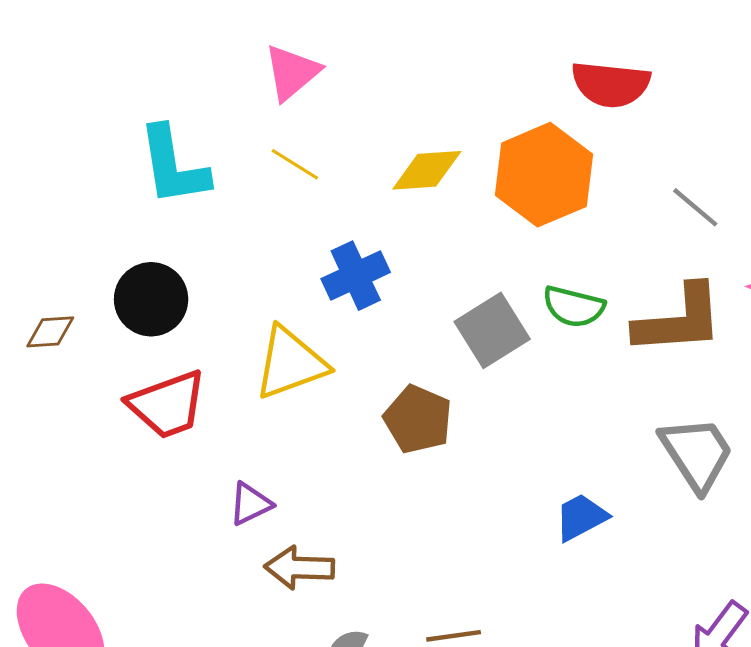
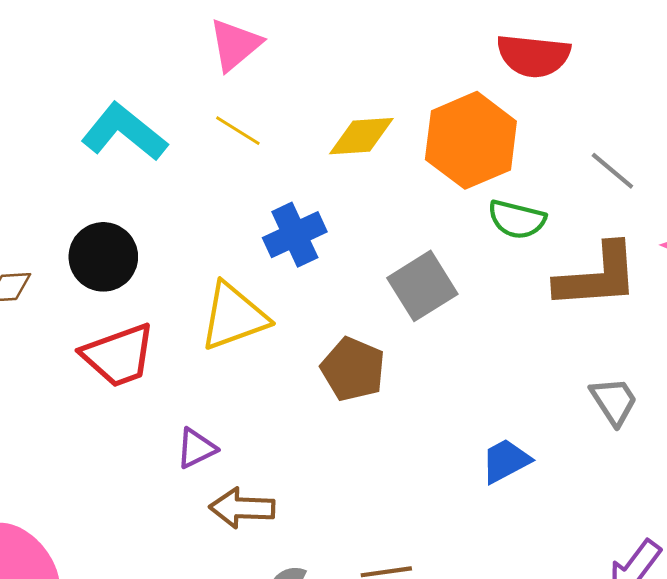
cyan L-shape: (173, 166) -> (124, 132), turned 138
green semicircle: (574, 307) -> (517, 219), moved
gray trapezoid: (697, 453) -> (614, 401), size x0.7

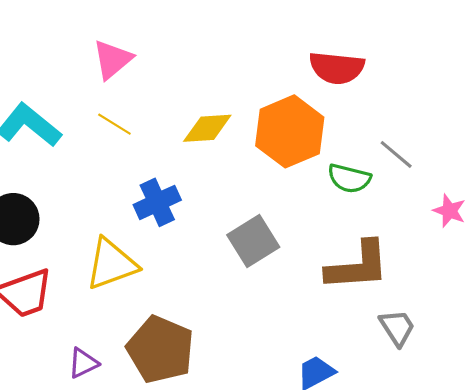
green semicircle: (517, 219) -> (349, 178), moved
brown L-shape: (597, 276) -> (358, 266), moved
brown pentagon: (353, 369) -> (160, 350), moved, size x1.4

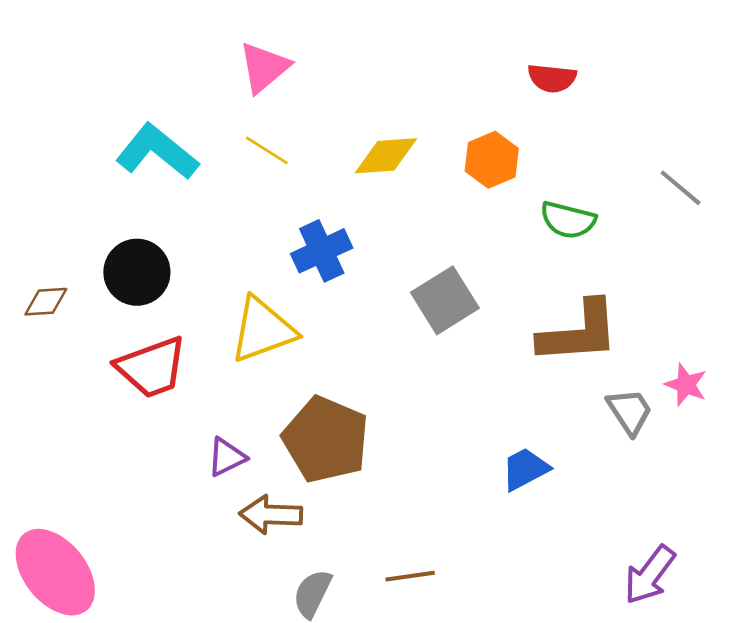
red semicircle: (337, 68) -> (552, 78), size x0.7
orange hexagon: (290, 131) -> (492, 160), size x0.6
gray line: (396, 154) -> (681, 188), moved
pink star: (449, 211) -> (686, 385), moved

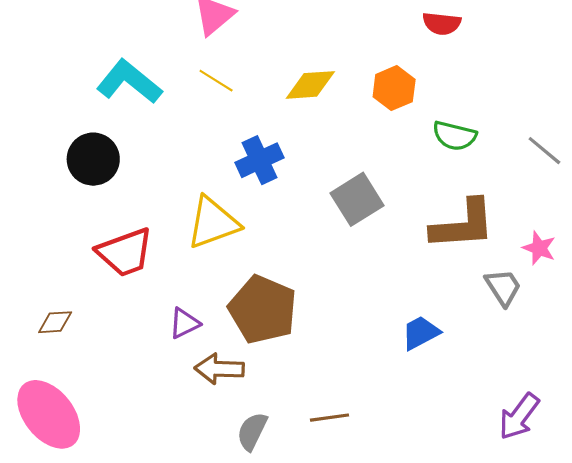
gray line: (681, 188) -> (544, 151), moved
black circle: (137, 272) -> (93, 159), moved
brown diamond: (46, 302) -> (55, 322), moved
pink star: (686, 385) -> (539, 248), moved

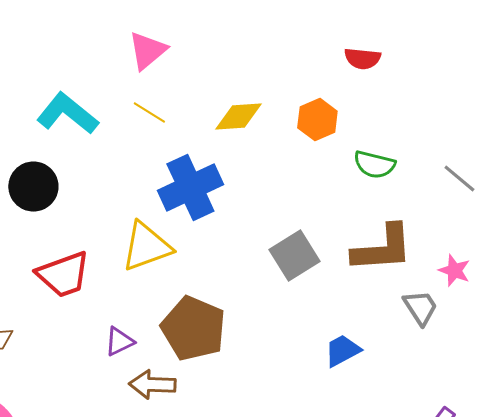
blue cross: (260, 160) -> (190, 188), size x1.4
gray square: (357, 199) -> (294, 256), moved

